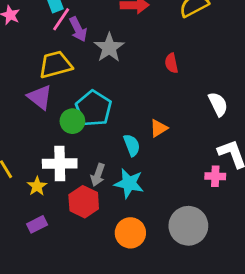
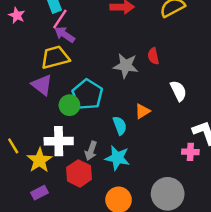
purple arrow: (78, 29) -> (65, 35), moved, turned 150
gray star: (109, 48) -> (126, 66), moved, turned -30
white semicircle: (218, 104) -> (178, 91), moved
yellow star: (37, 186) -> (40, 160), size x1.5

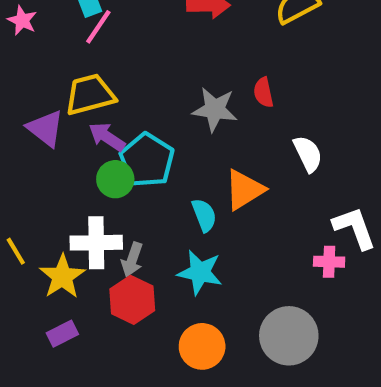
purple arrow: (65, 35) -> (107, 137), moved
purple triangle: (42, 85) -> (45, 128), moved
orange triangle: (142, 111) -> (244, 190), size x1.5
gray arrow: (91, 151) -> (132, 260), moved

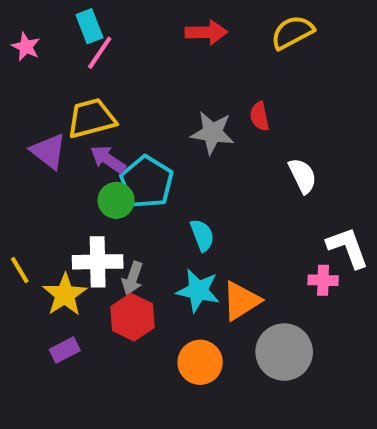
orange triangle: (244, 190) -> (241, 301), moved

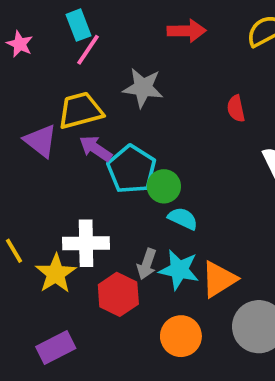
gray star: (212, 133) -> (143, 88), moved
green circle: (116, 200) -> (164, 186), moved
cyan semicircle: (202, 235) -> (183, 219), turned -44
gray arrow: (132, 278) -> (147, 264), moved
purple rectangle: (65, 350) -> (56, 348), moved, size x1.4

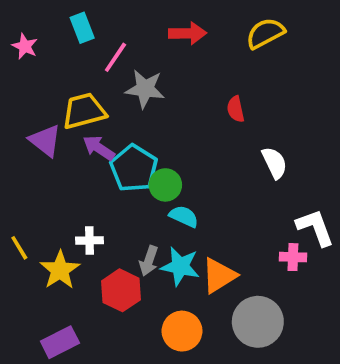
pink line: (88, 50) -> (115, 57), moved
white cross: (86, 243) -> (90, 240), size x0.6

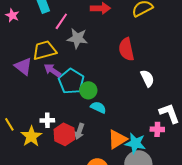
red semicircle: (236, 109) -> (126, 49), size x1.6
cyan star: (180, 266) -> (135, 143), moved
red hexagon: (121, 290) -> (64, 134), moved

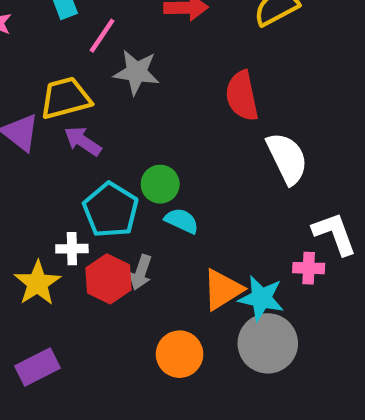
white semicircle: (147, 78) -> (287, 158), size x1.4
cyan pentagon: (71, 81) -> (111, 210), moved

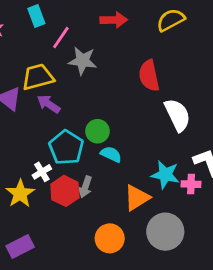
white cross: (72, 249) -> (42, 172), turned -30
cyan star: (261, 298) -> (165, 175), moved

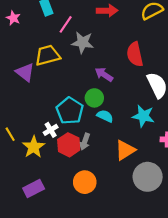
purple arrow: (49, 104) -> (104, 74), moved
cyan star: (165, 175) -> (143, 116), moved
orange circle: (110, 238) -> (85, 182), moved

